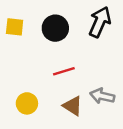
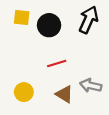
yellow square: (15, 27) -> (22, 18), moved

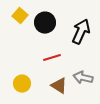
yellow square: (22, 18) -> (20, 16), turned 35
black arrow: (88, 20) -> (81, 32), moved

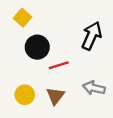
black circle: (45, 23) -> (37, 47), moved
brown triangle: (59, 86) -> (55, 96), moved, turned 36

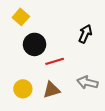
black arrow: (92, 36) -> (85, 34), size x0.7
brown triangle: (55, 96) -> (51, 90), turned 36

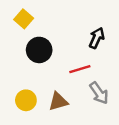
red line: (55, 61) -> (80, 69), moved
gray arrow: (87, 82) -> (99, 93), turned -138

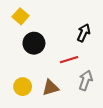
gray arrow: (99, 93) -> (86, 80), turned -126

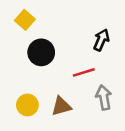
gray arrow: (86, 80) -> (104, 97), turned -30

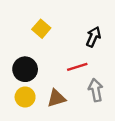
yellow square: (25, 20) -> (41, 29), moved
black circle: (41, 52) -> (25, 69), moved

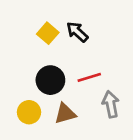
black arrow: (93, 37) -> (77, 32), moved, turned -72
black circle: (25, 69) -> (50, 80), moved

